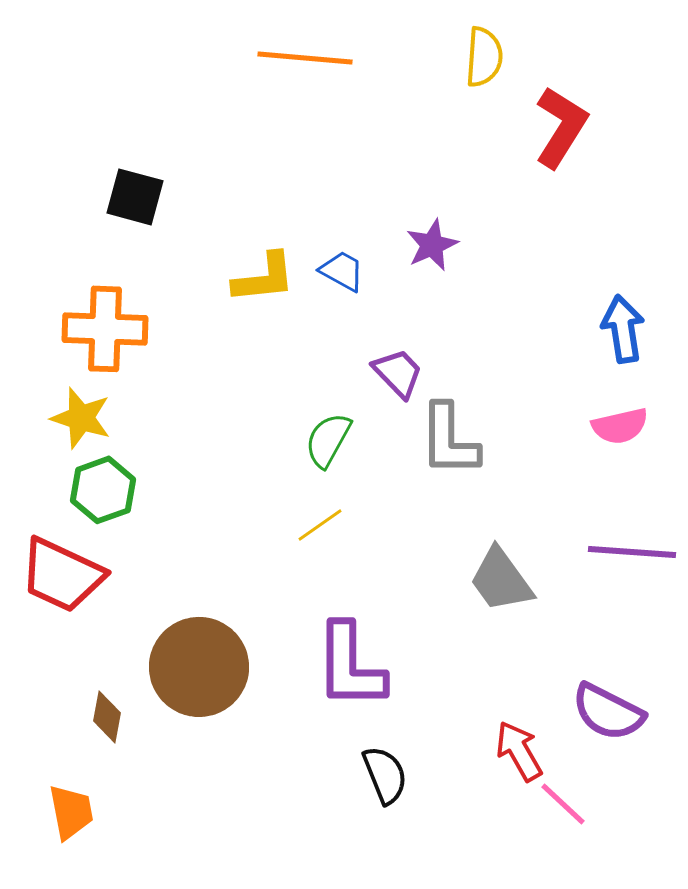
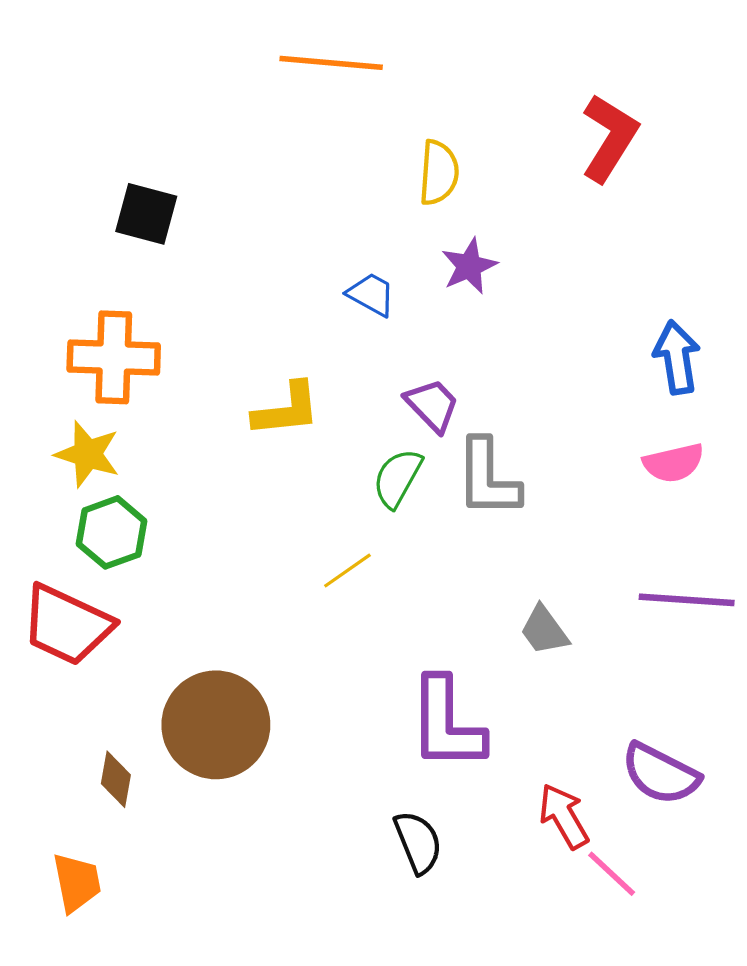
yellow semicircle: (484, 57) -> (439, 173), moved
yellow L-shape: (264, 278) -> (287, 410), moved
green semicircle: (328, 440) -> (397, 478), moved
gray trapezoid: (501, 580) -> (544, 630), size x0.7
purple L-shape: (350, 666) -> (446, 724), moved

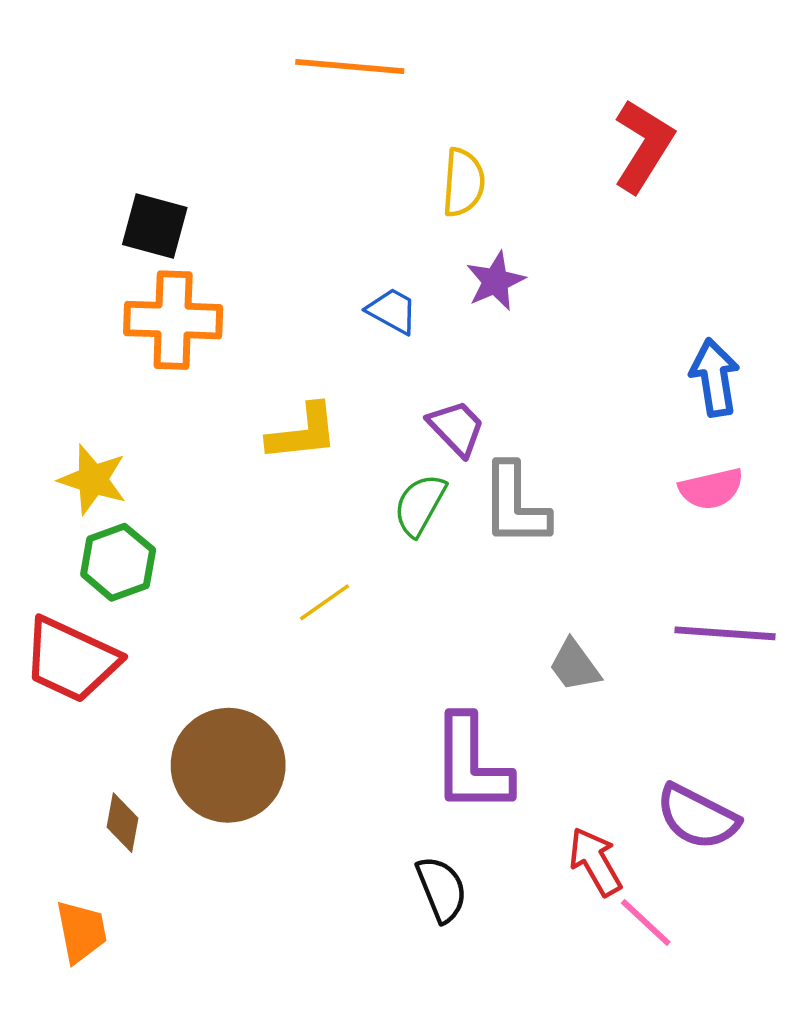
orange cross: (114, 357) -> (173, 320), moved
yellow line: (347, 570) -> (325, 602), moved

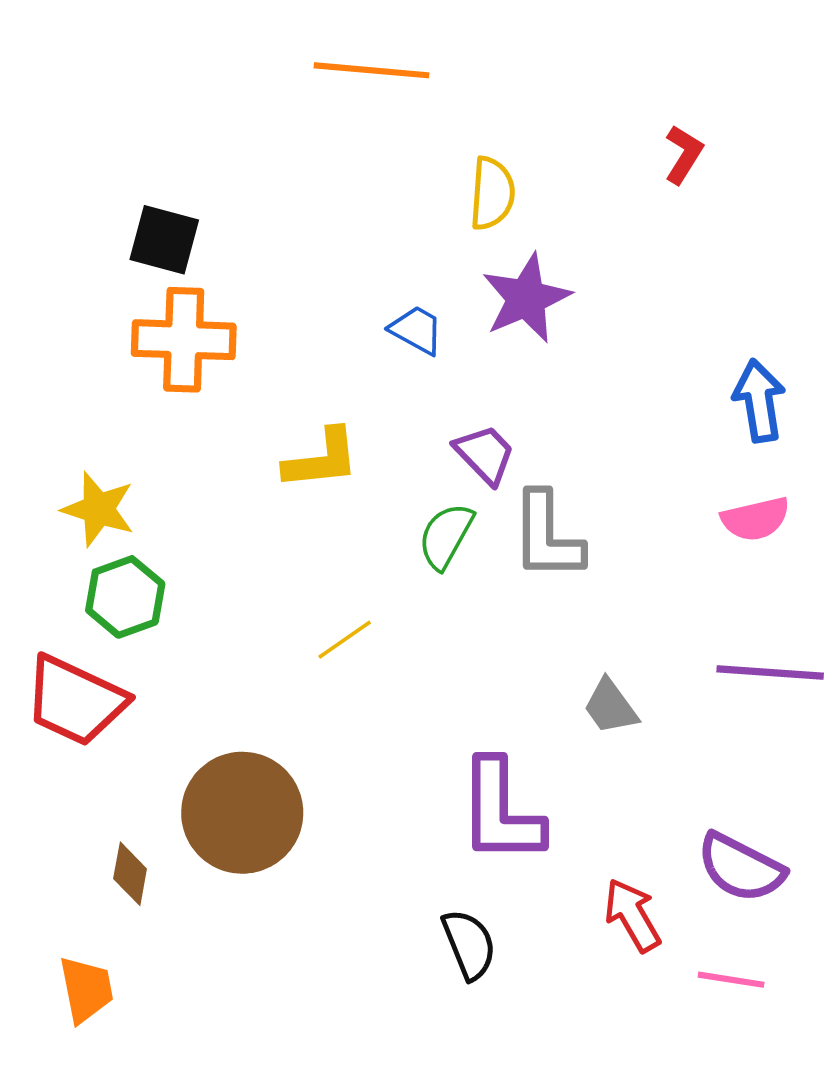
red L-shape: (643, 146) -> (684, 154), size x0.6
purple star: (495, 281) -> (526, 298), size x1.4
pink line: (646, 922) -> (731, 980), moved, turned -34

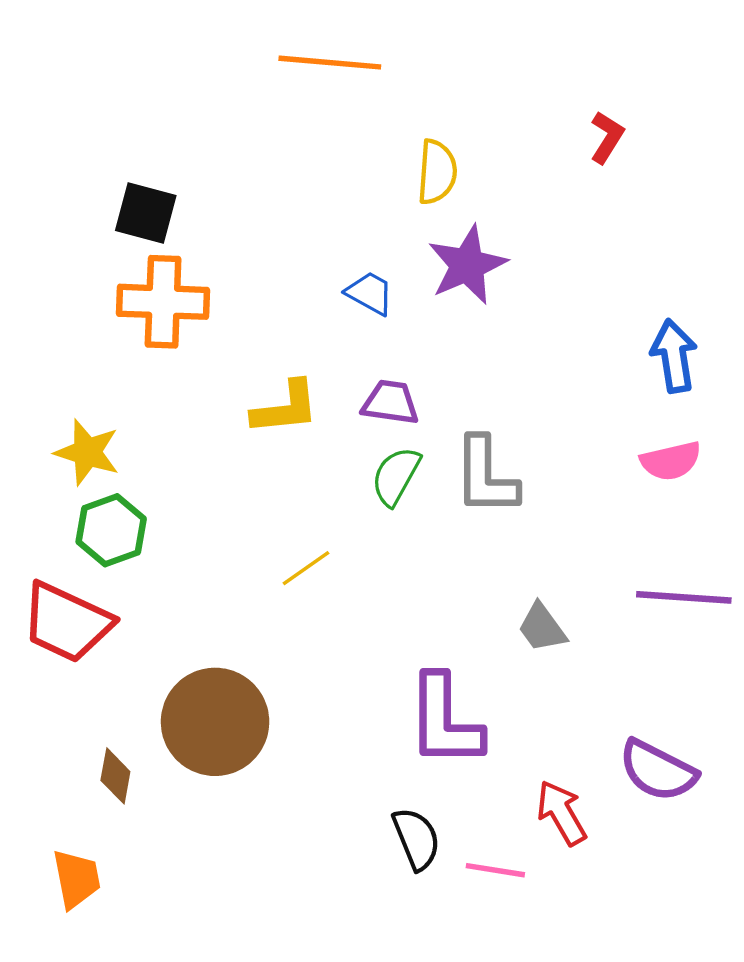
purple trapezoid: (485, 454) -> (390, 402), moved, turned -38
pink line: (731, 980) -> (495, 870), moved

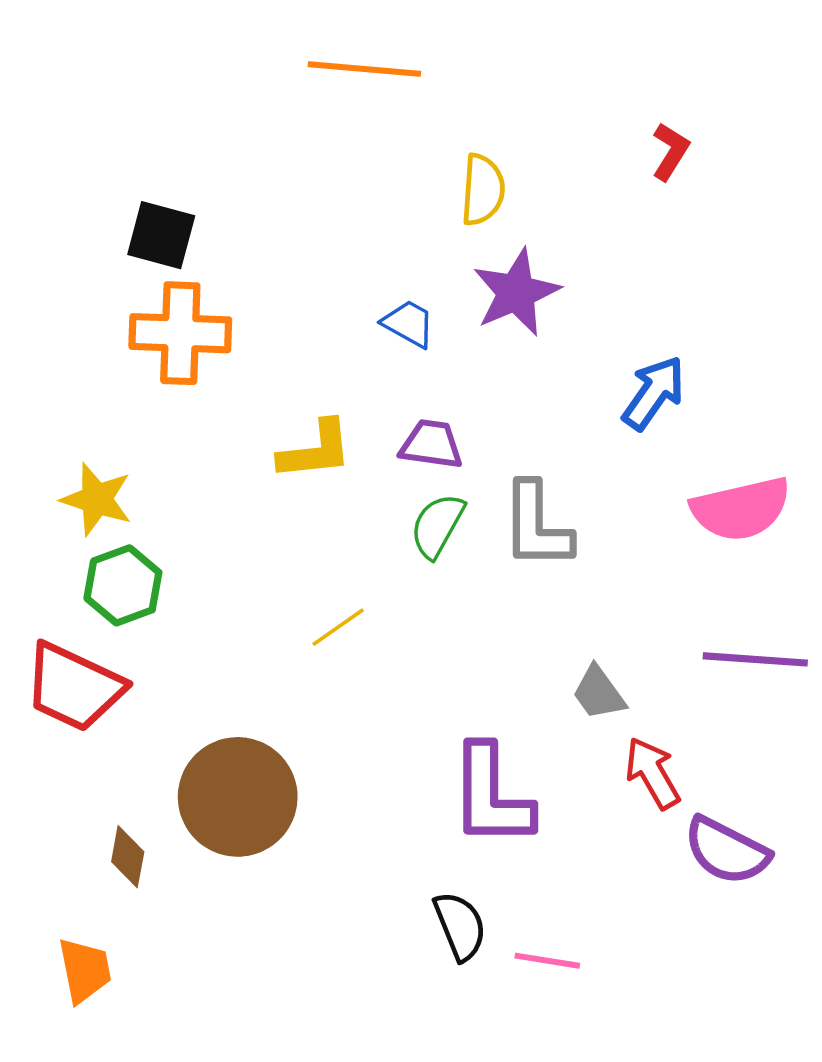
blue arrow: (674, 356) -> (654, 393), moved, turned 44
pink semicircle: (671, 461) -> (741, 509), size x1.5
red arrow: (561, 813) -> (652, 773), moved

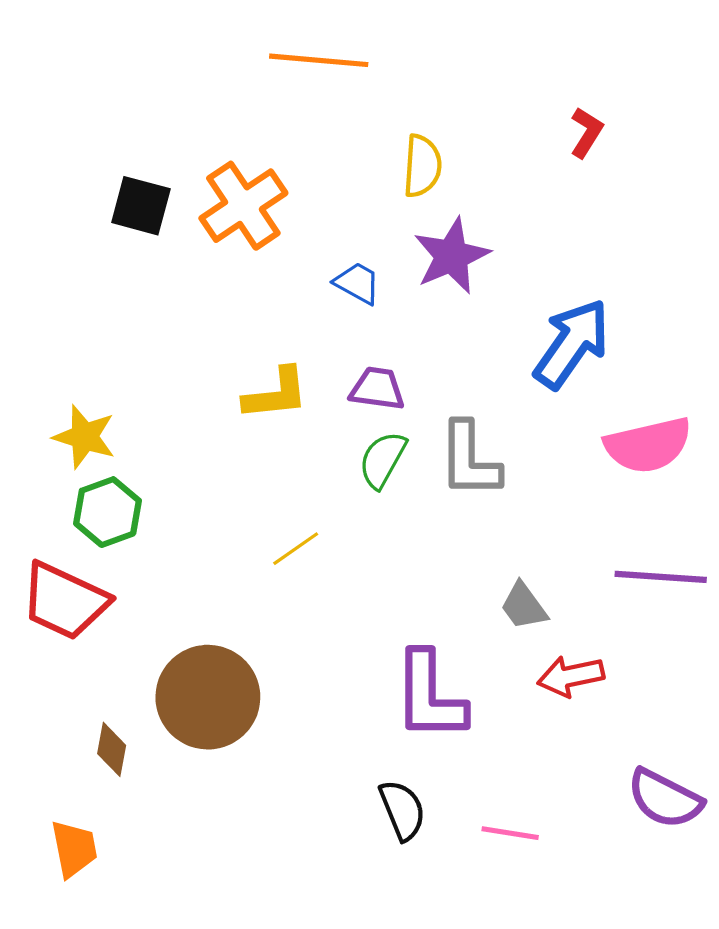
orange cross: (180, 333) -> (243, 206), moved, turned -36
blue arrow: (654, 393) -> (572, 344), size x1.4
red arrow: (652, 773) -> (571, 676), turned -72
purple semicircle: (727, 851) -> (665, 799), moved
pink line: (547, 961) -> (510, 833), moved

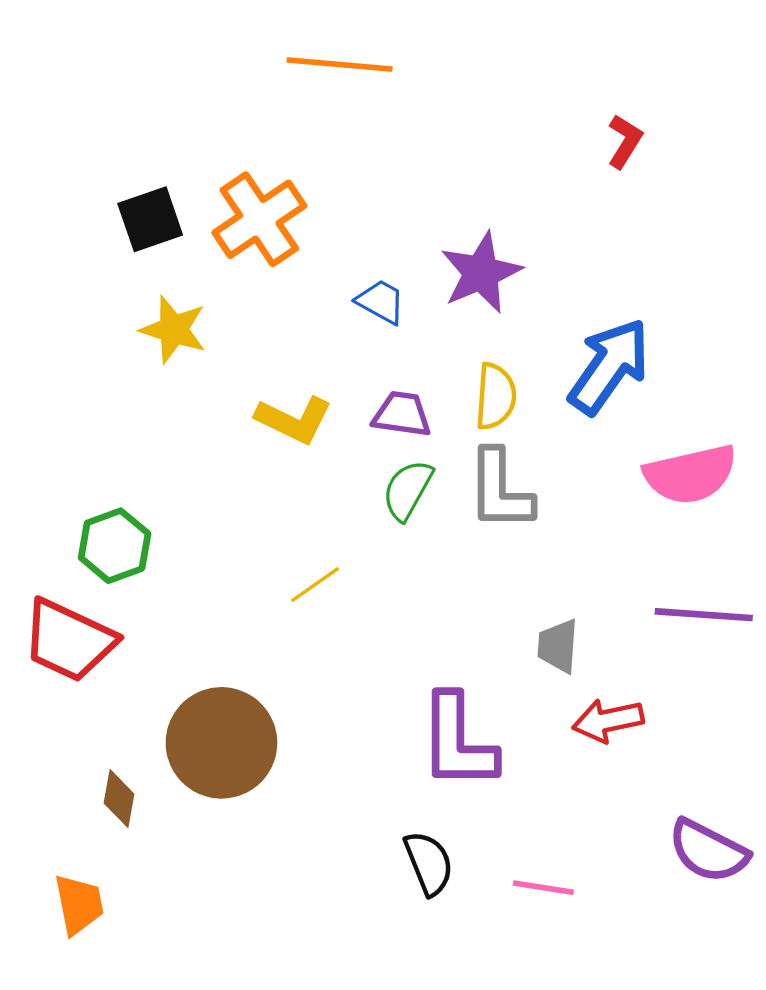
yellow semicircle: (422, 166) -> (496, 396), moved
black square: (141, 206) -> (150, 219), turned -34
yellow L-shape: (276, 394) -> (294, 420), turned 32
yellow star: (84, 437) -> (174, 330), moved
gray trapezoid: (524, 606) -> (558, 646), turned 40

